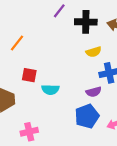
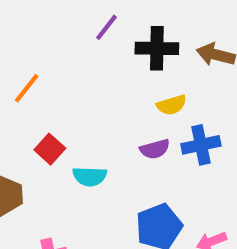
red square: (29, 75) -> (50, 149), turned 32
purple semicircle: (94, 92) -> (155, 149), moved

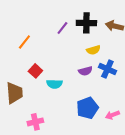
purple line: (106, 27) -> (62, 28), moved
blue cross: (201, 145) -> (107, 69), turned 36

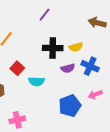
black cross: (86, 23) -> (53, 48), moved
purple line: (62, 28) -> (45, 15), moved
pink arrow: (112, 115) -> (95, 95), moved

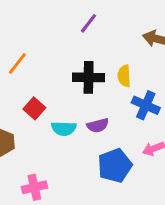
purple line: (45, 15) -> (89, 23), moved
yellow semicircle: (76, 47) -> (124, 76), turned 104
purple semicircle: (68, 68) -> (98, 125), moved

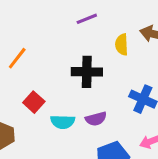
purple line: (89, 23) -> (87, 19), turned 30
yellow semicircle: (124, 76) -> (122, 45), moved

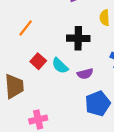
cyan semicircle: (63, 122) -> (60, 66), moved, turned 42

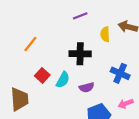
cyan semicircle: (60, 66) -> (63, 80), turned -105

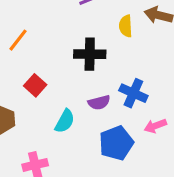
blue cross: (120, 73) -> (133, 93), moved
cyan semicircle: (63, 80) -> (65, 121), moved

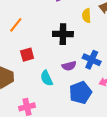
red square: (35, 85) -> (27, 55), turned 32
cyan semicircle: (65, 121) -> (47, 78), turned 126

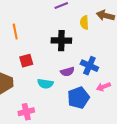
orange line: (16, 25) -> (15, 32), turned -49
cyan semicircle: (47, 78) -> (45, 84), turned -56

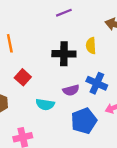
yellow semicircle: (84, 23) -> (91, 46), moved
red square: (26, 61) -> (23, 77), turned -32

